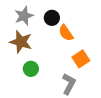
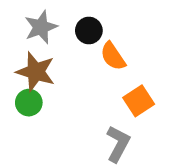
green circle: (31, 69) -> (29, 103), moved

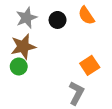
orange semicircle: (113, 56) -> (86, 16), moved
brown star: (36, 72) -> (23, 47), turned -30

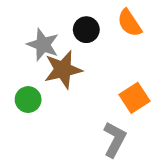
gray star: (26, 18) -> (43, 45), moved, turned -30
brown star: (23, 47) -> (63, 70), moved

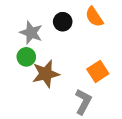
brown star: (63, 70) -> (46, 74), moved
green circle: (28, 100) -> (26, 57), moved

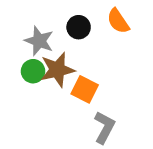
orange square: (98, 71) -> (85, 89), moved, turned -30
brown star: (46, 74) -> (57, 70), moved

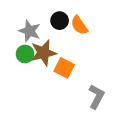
orange semicircle: (118, 21) -> (79, 25), moved
gray L-shape: (104, 127) -> (96, 97), moved

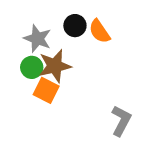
orange square: (64, 68) -> (46, 90), moved

